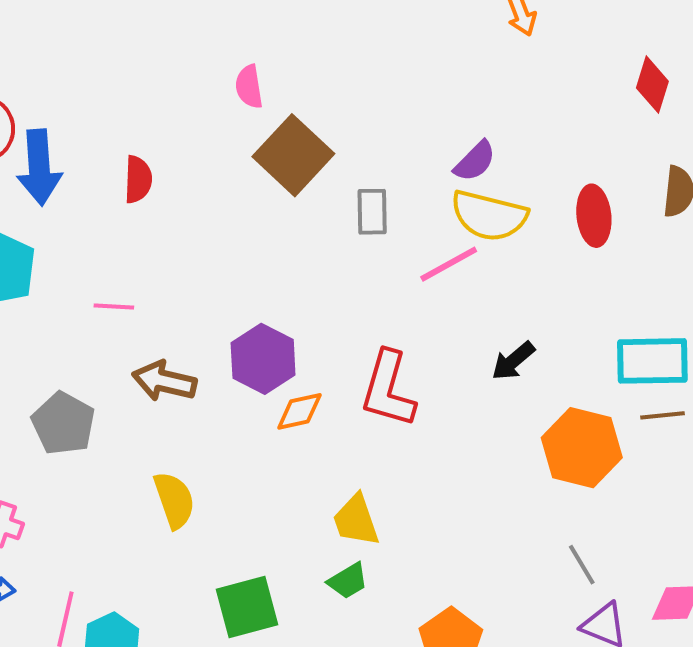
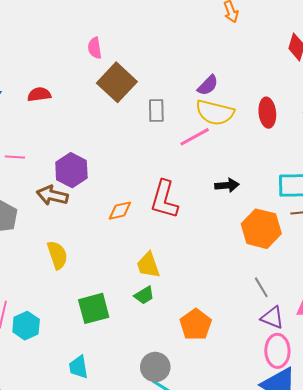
red semicircle: (138, 179) -> (39, 94), turned -100
pink line: (114, 306) -> (15, 157), moved
purple hexagon: (263, 359) -> (71, 170), moved
black arrow: (513, 361) -> (227, 185), turned -145

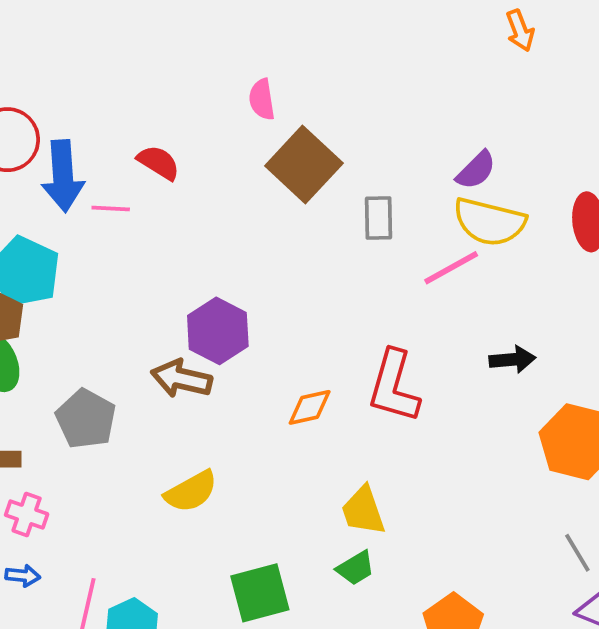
red semicircle: (39, 94) -> (159, 163), moved, turned 40
pink line: (15, 157) -> (111, 208), moved
yellow semicircle: (57, 255) -> (191, 492), turned 80

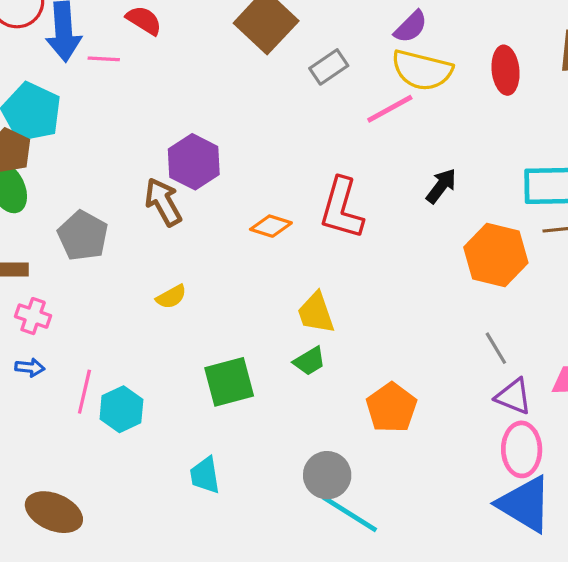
gray rectangle: (378, 218) -> (329, 67), turned 57
black arrow: (512, 360) -> (441, 186), turned -48
brown arrow: (181, 379) -> (163, 202), turned 48
orange diamond: (310, 407) -> (271, 226), turned 30
yellow semicircle: (191, 492) -> (171, 297), size x0.7

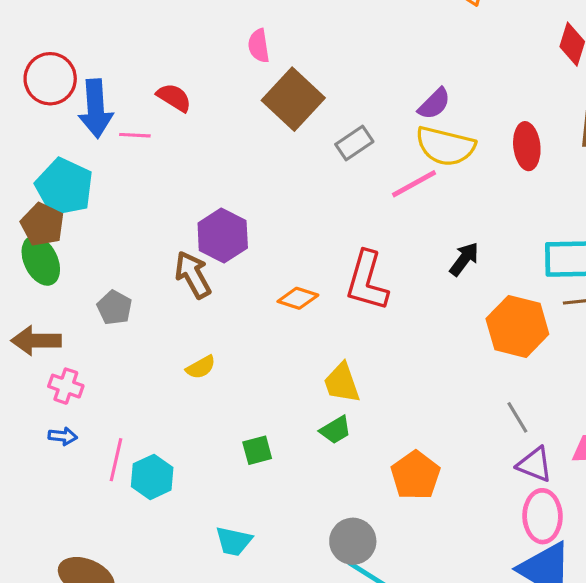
gray pentagon: (83, 236) -> (114, 308), size x0.7
green square: (229, 382) -> (257, 450), size x0.6
cyan trapezoid: (205, 475) -> (234, 541), turned -69

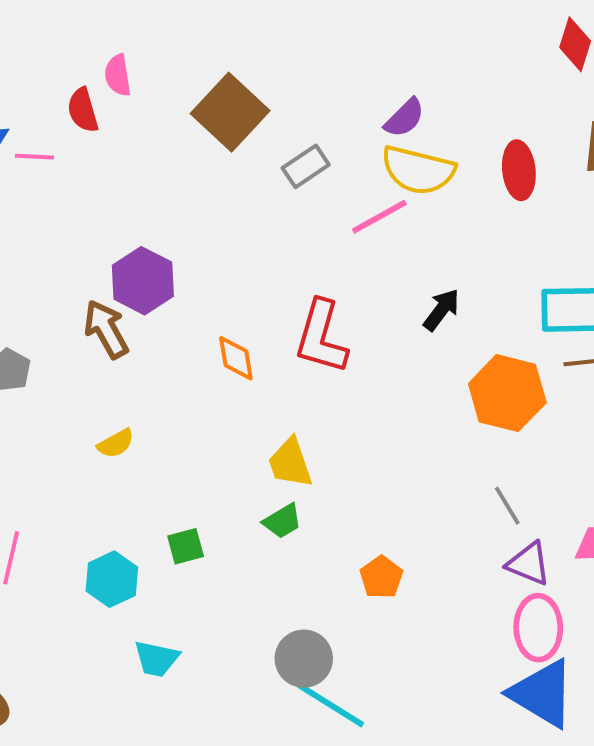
pink semicircle: (259, 46) -> (118, 75), moved
red semicircle: (174, 98) -> (83, 110), turned -138
orange diamond: (298, 298) -> (236, 358), turned 63
orange pentagon: (416, 475) -> (381, 577), size x0.7
cyan hexagon: (152, 477) -> (112, 579), moved

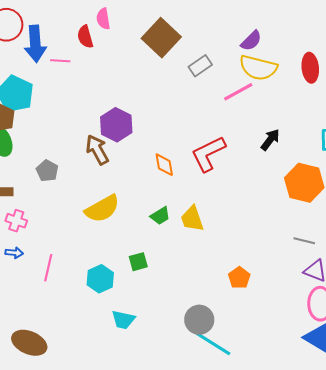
red L-shape: (321, 337) -> (208, 154), turned 48
yellow semicircle: (116, 444) -> (102, 209), size x1.8
gray line: (507, 506) -> (304, 241), turned -45
green trapezoid: (282, 521) -> (160, 216), moved

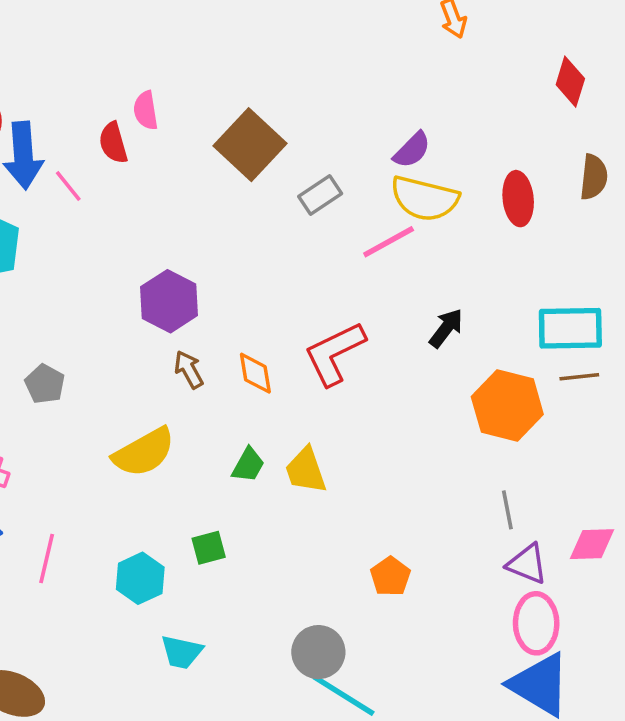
pink line: (60, 61) -> (68, 186), turned 48
brown arrow: (97, 150) -> (189, 370), moved, size x0.7
green trapezoid: (160, 216) -> (248, 465), turned -30
gray line: (304, 241) -> (507, 510), turned 65

